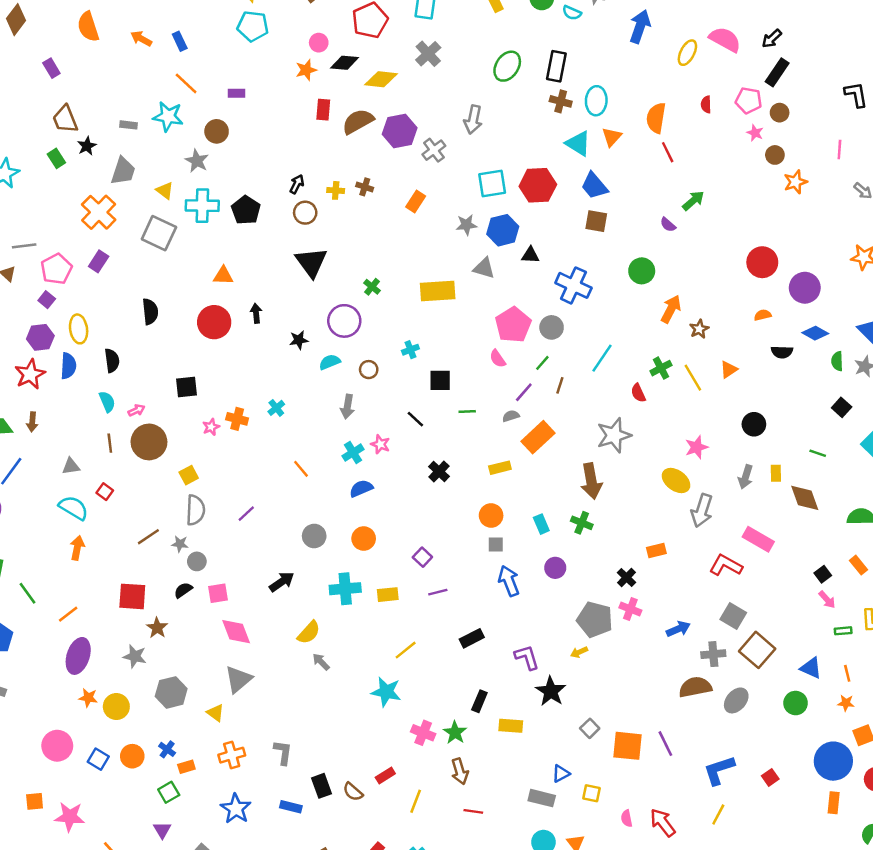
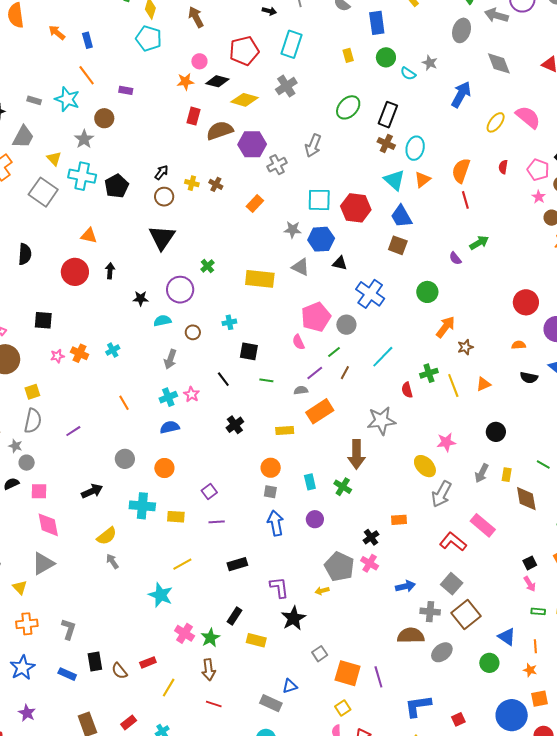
yellow square: (592, 793) -> (343, 708), moved, turned 35

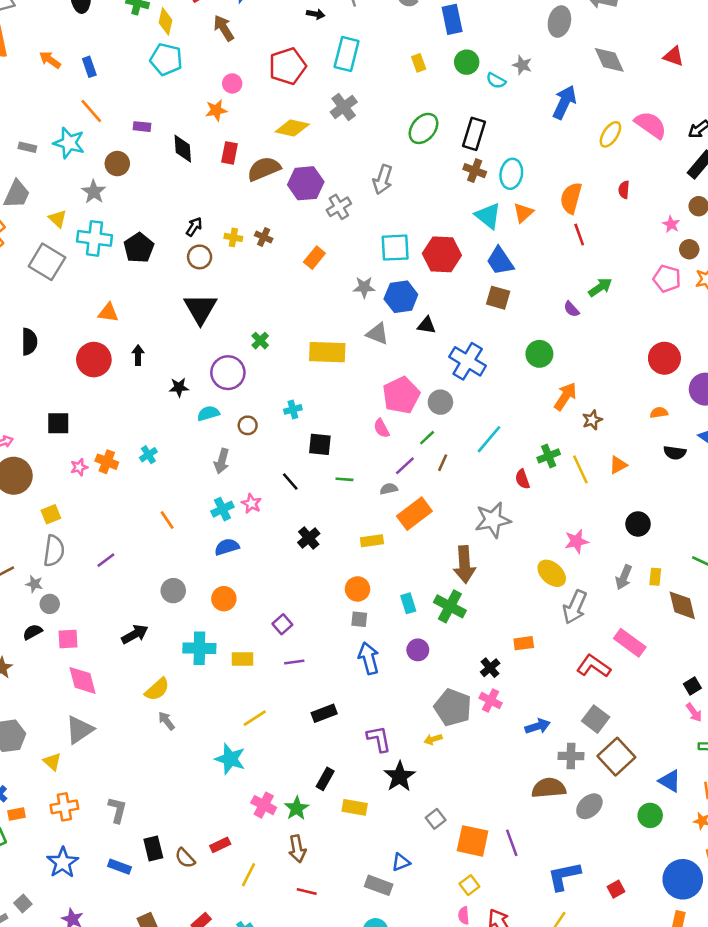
black diamond: (217, 81) -> (183, 149), moved, turned 75
pink pentagon: (538, 170) -> (667, 279), moved
green cross: (343, 487) -> (450, 606), size x1.4

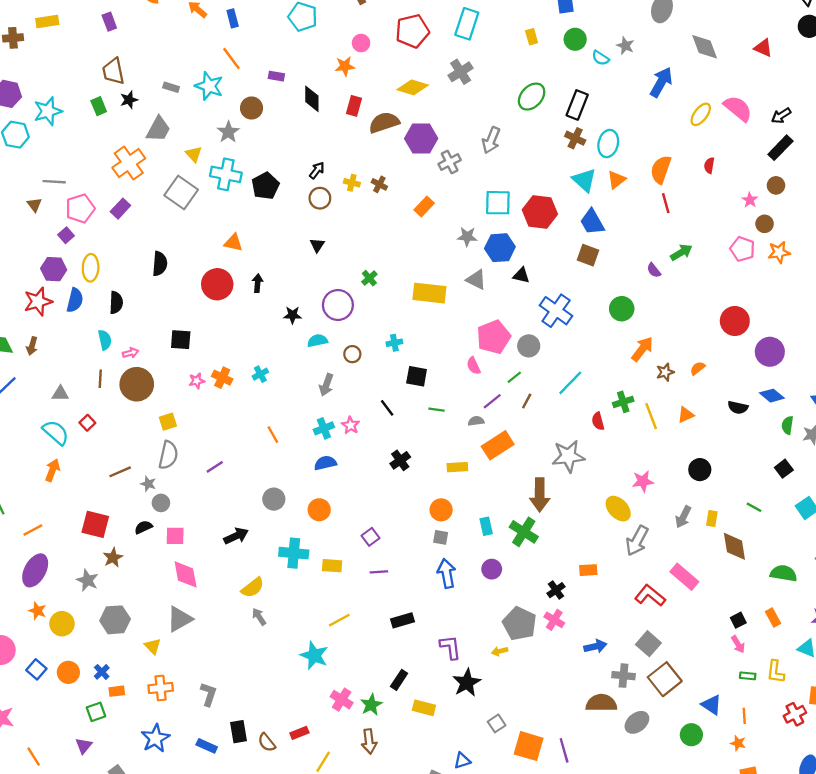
black triangle: (200, 309) -> (317, 245), size x0.5
orange semicircle: (659, 413) -> (698, 368), moved, turned -35

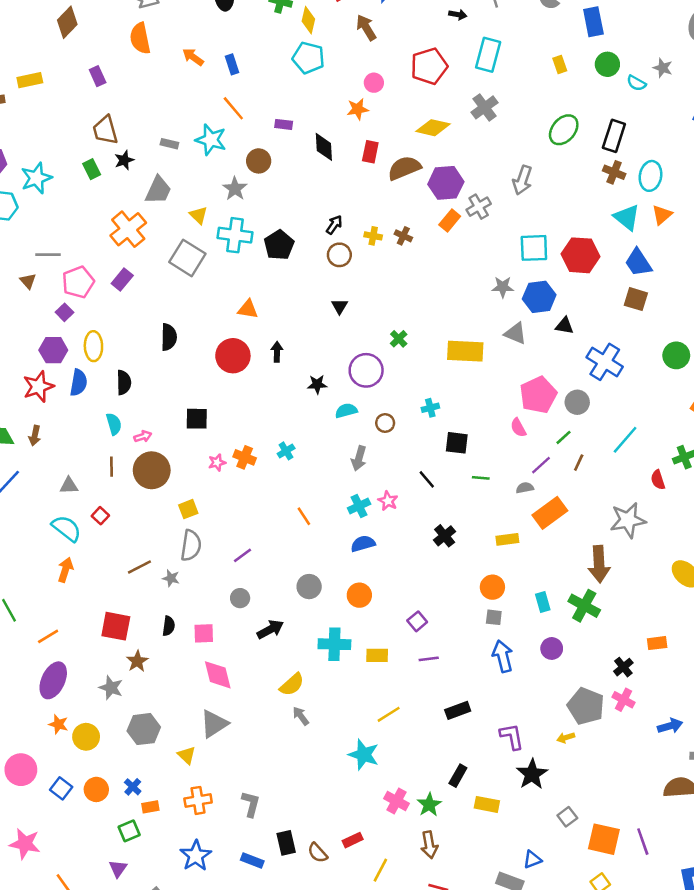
orange rectangle: (424, 206) -> (450, 221), moved
gray circle: (161, 503) -> (240, 598), moved
black semicircle: (143, 527) -> (169, 626), turned 126

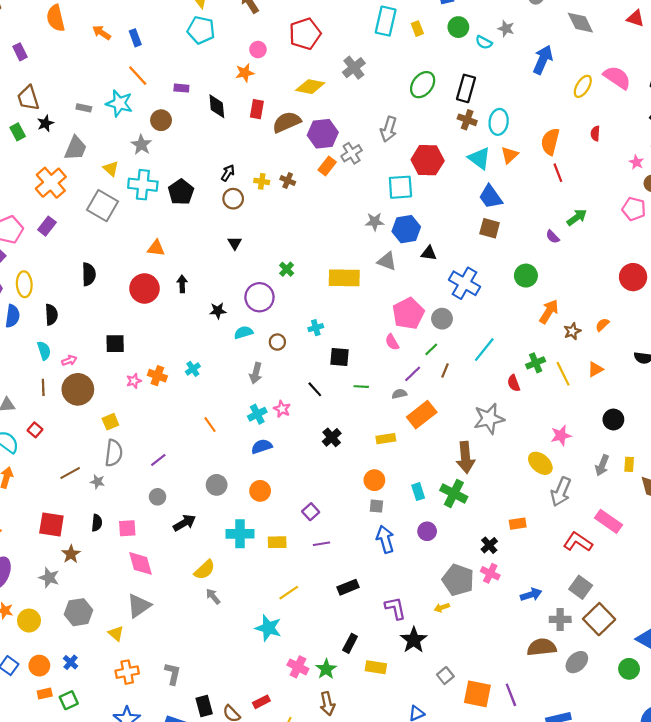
cyan rectangle: (488, 55) -> (386, 21), moved
red hexagon: (580, 255) -> (428, 160), moved
orange rectangle: (150, 807) -> (45, 693), moved

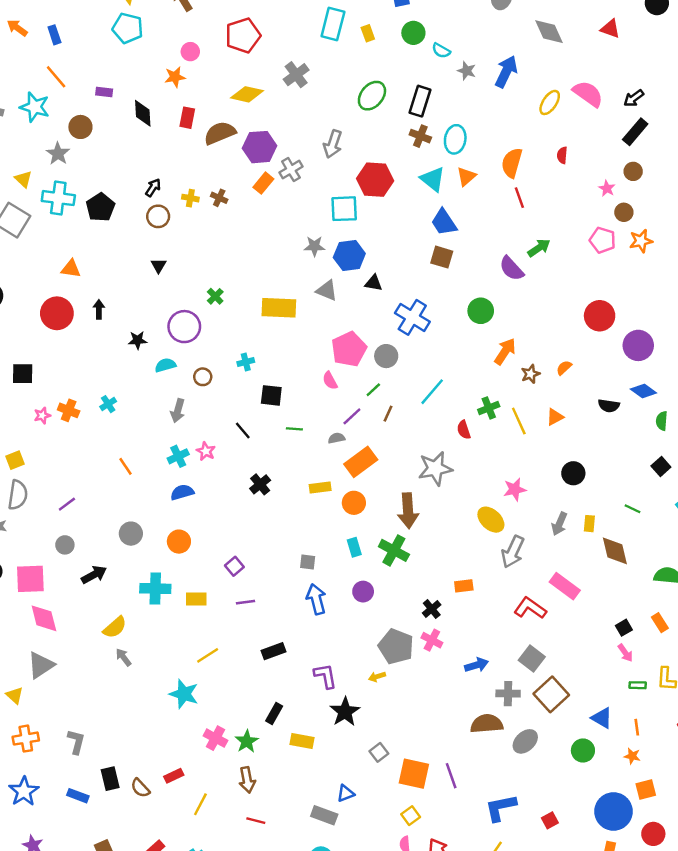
gray star: (506, 29) -> (467, 71), moved
purple semicircle: (553, 237) -> (512, 268), size x1.6
orange circle: (374, 480) -> (354, 503), moved
pink square: (127, 528) -> (30, 579), size x1.5

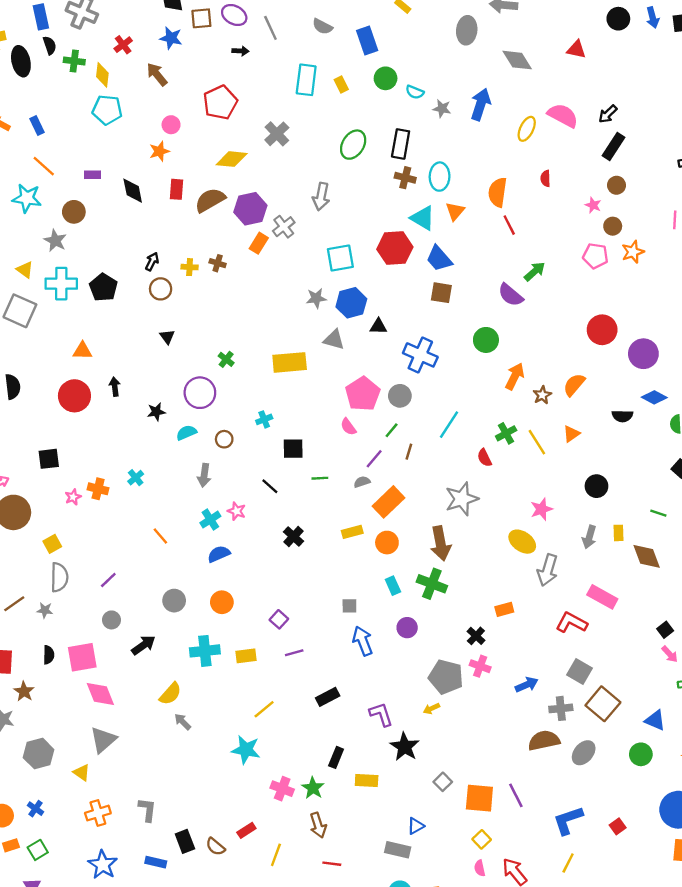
red hexagon: (375, 180) -> (395, 248), moved
orange semicircle: (564, 368) -> (574, 385), size x1.5

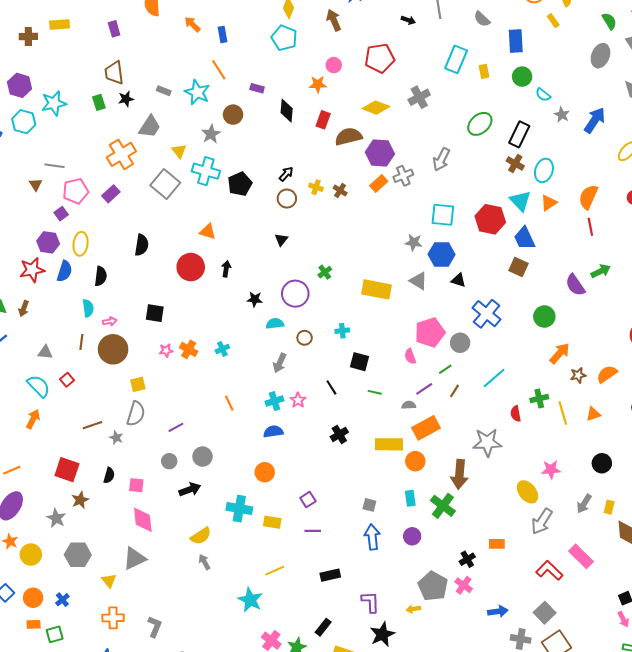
yellow rectangle: (352, 532) -> (389, 444), size x1.5
gray circle: (174, 601) -> (203, 457), moved
pink square: (82, 657) -> (136, 485), size x0.6

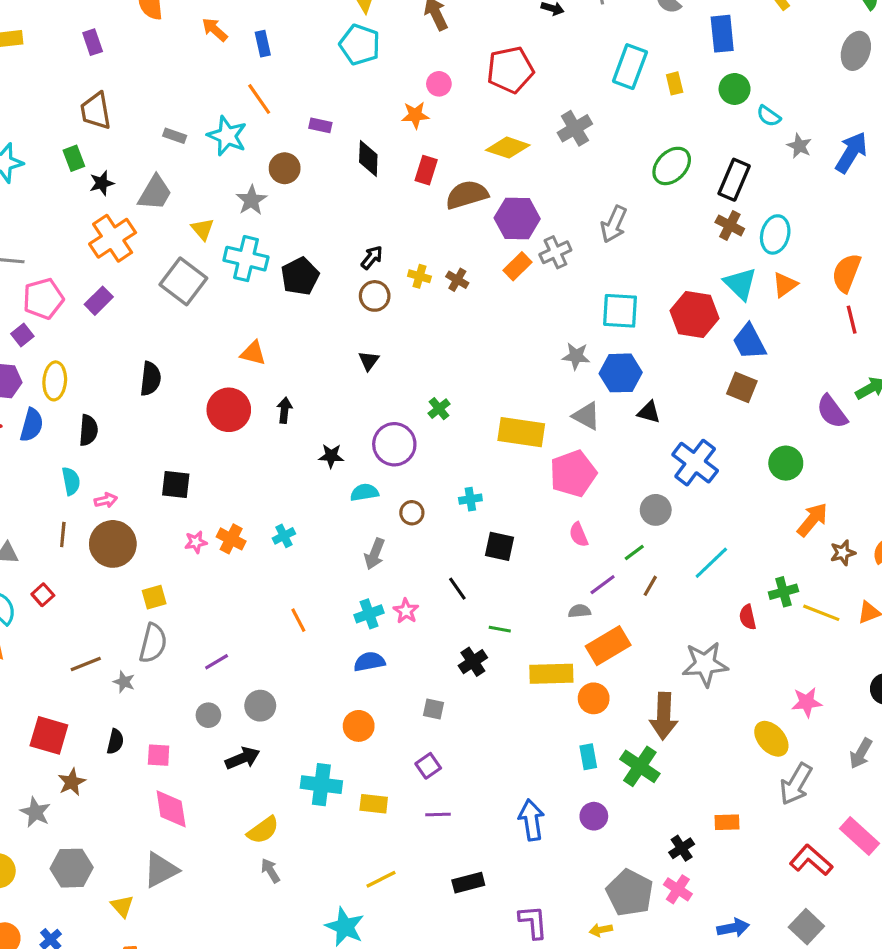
black star: (126, 99) -> (102, 183), moved
pink pentagon: (430, 332) -> (573, 474), moved
green line: (375, 392) -> (500, 629), moved
yellow line: (563, 413) -> (821, 613), turned -50
gray square: (369, 505) -> (433, 709), moved

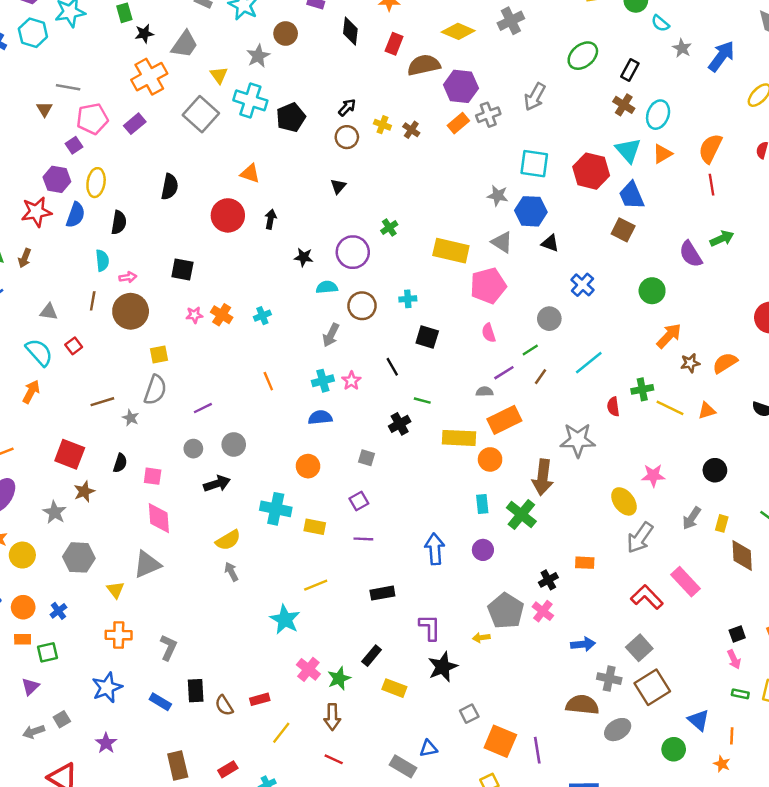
black rectangle: (734, 180) -> (630, 70), size x0.7
blue cross: (695, 463) -> (582, 285), size x0.7
brown circle: (412, 513) -> (362, 306), size x1.5

